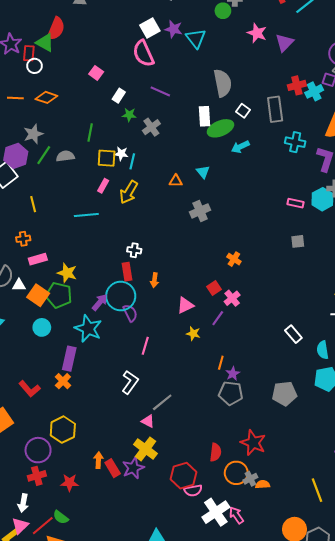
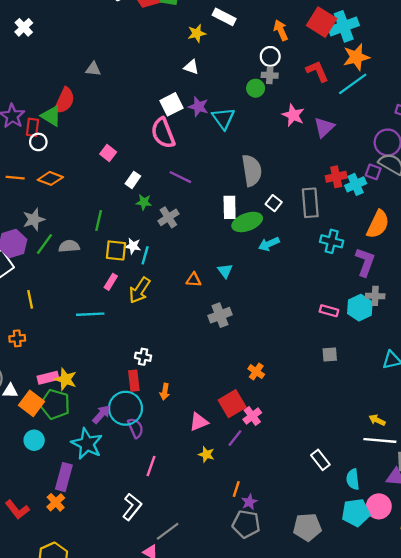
pink rectangle: (38, 259) -> (48, 378), moved
red square: (214, 288) -> (232, 404), size x1.6

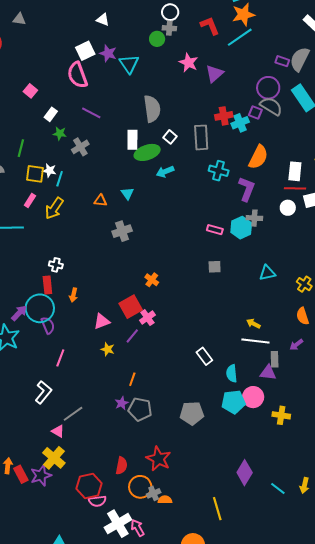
purple star: (249, 502) -> (122, 403), moved

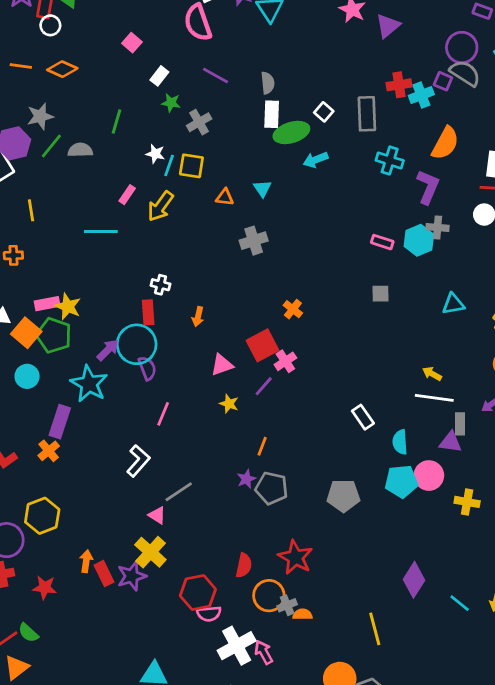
gray semicircle: (152, 109) -> (268, 83), moved, size x0.6
yellow square: (35, 174) -> (191, 166), moved
orange arrow: (74, 295) -> (198, 317), moved

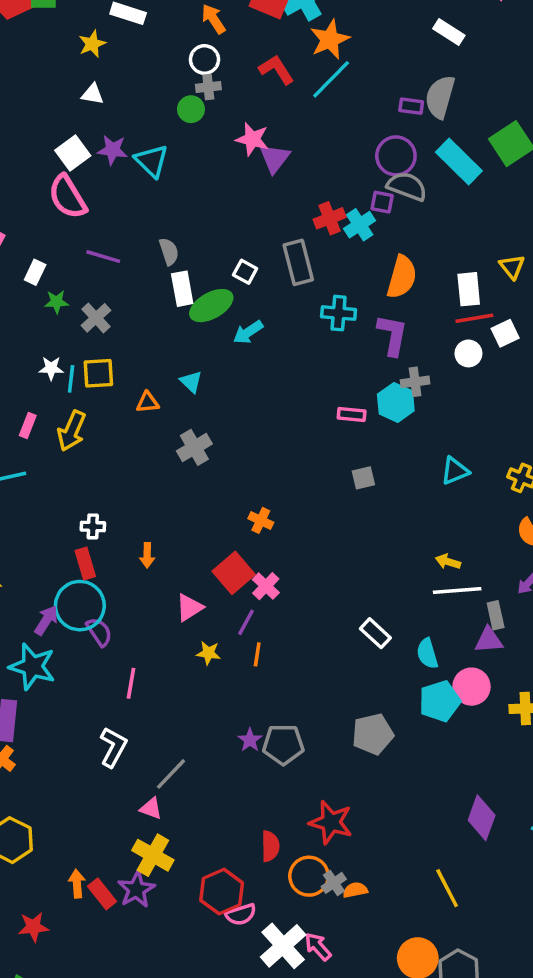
purple triangle: (388, 26) -> (275, 158), moved
orange line: (262, 446) -> (257, 654), moved

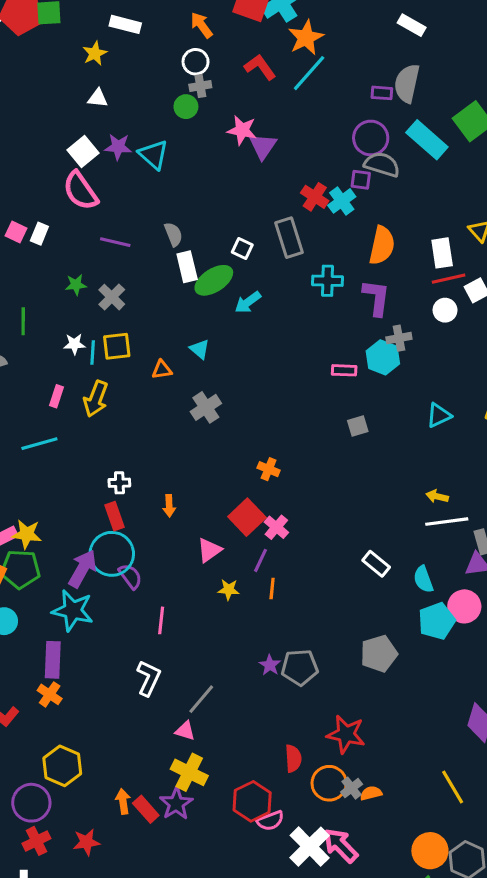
red cross: (330, 218) -> (315, 197), turned -32
white rectangle: (35, 272) -> (39, 234), moved
purple arrow: (46, 620) -> (83, 569), size x1.4
pink arrow: (318, 947) -> (341, 846), size x1.4

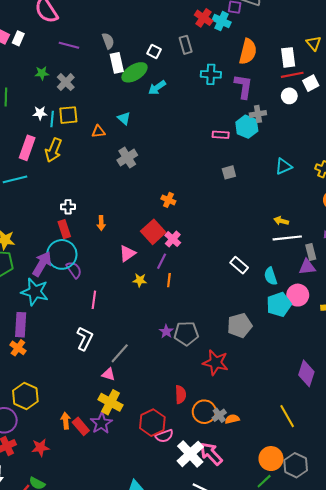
cyan cross: (342, 201) -> (222, 21), turned -30
gray rectangle: (289, 238) -> (186, 45), size x0.7
pink rectangle: (56, 396) -> (27, 148), size x1.6
red star: (346, 734) -> (216, 363), moved

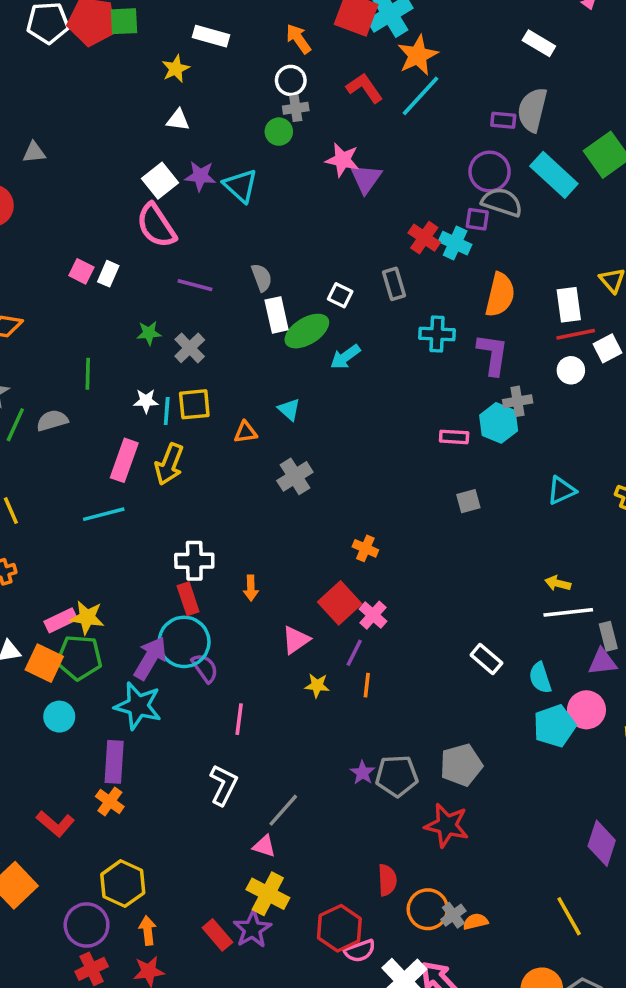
white cross: (68, 207) -> (194, 561), size x1.5
gray pentagon: (240, 325) -> (461, 765), moved
orange arrow: (66, 421) -> (148, 931), moved

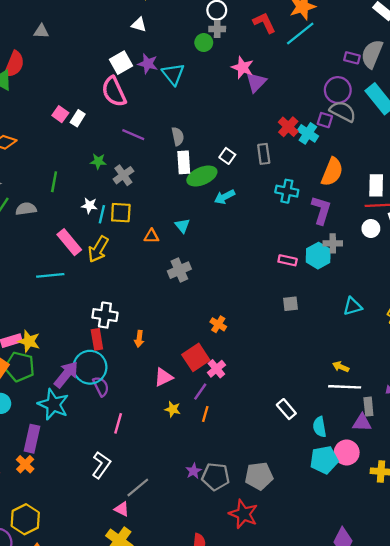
pink rectangle: (124, 460) -> (69, 242), turned -68

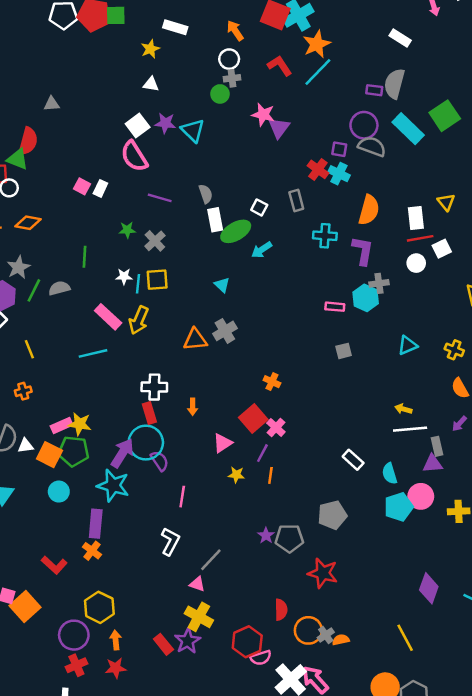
purple square: (325, 120) -> (339, 149), moved
orange triangle: (151, 236) -> (195, 340), moved, size x1.5
gray pentagon: (259, 476) -> (332, 515), moved

